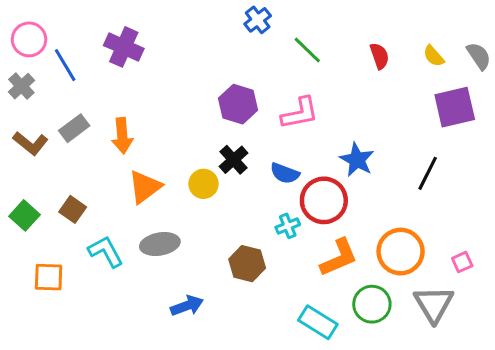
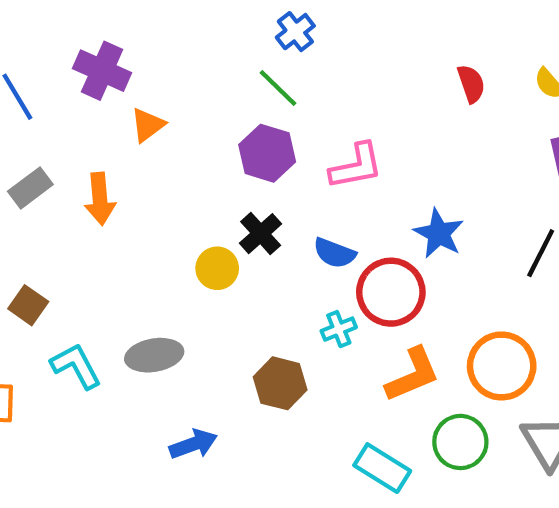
green line: (307, 50) -> (278, 88), moved
orange triangle: (145, 187) -> (148, 125), moved, size x0.7

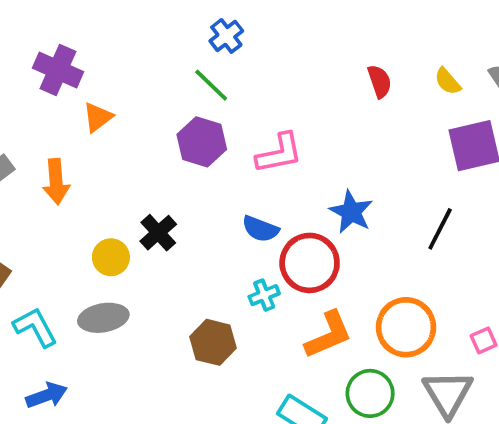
black cross: (261, 234) -> (158, 233), moved
yellow circle: (217, 268) -> (111, 257), moved
blue arrow: (193, 444) -> (47, 395), moved

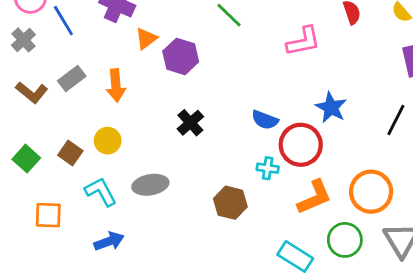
purple hexagon: (202, 142) -> (181, 56), moved
pink L-shape: (279, 153) -> (303, 41), moved
yellow circle: (111, 257) -> (108, 141), moved
cyan cross: (264, 295) -> (268, 168), turned 30

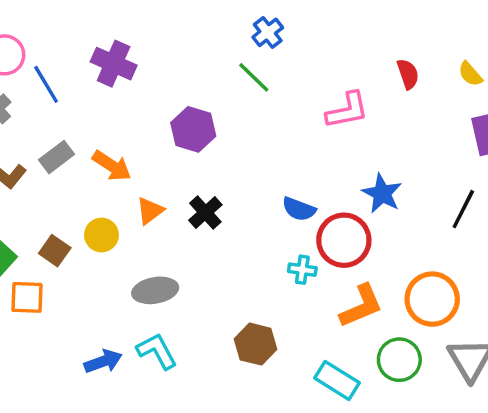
orange triangle: (146, 39) -> (150, 211), moved
orange arrow: (116, 85) -> (112, 166), turned -52
cyan L-shape: (101, 192) -> (157, 351), moved
brown hexagon: (230, 203) -> (256, 344), moved
orange square: (48, 215) -> (27, 297), moved

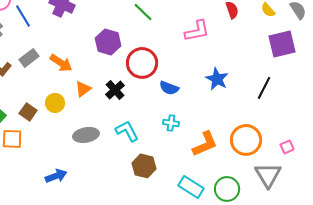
red circle: (344, 240) -> (142, 63), moved
cyan L-shape: (157, 351) -> (127, 131), moved
green circle: (399, 360) -> (227, 189), moved

